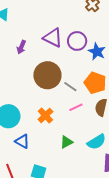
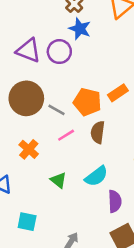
blue star: (97, 52) -> (80, 29), moved
green triangle: (66, 142) -> (58, 180), turned -48

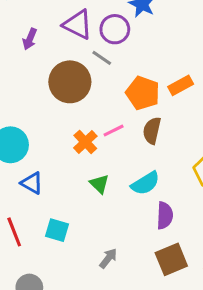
gray line: (57, 110) -> (102, 58), moved
orange cross: (29, 149) -> (85, 142), moved

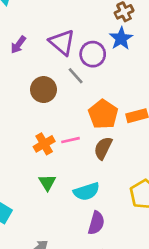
brown circle: (70, 82) -> (43, 90), size x0.7

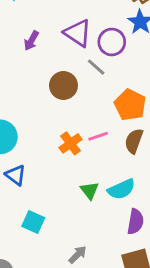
green triangle: (47, 182) -> (90, 190), moved

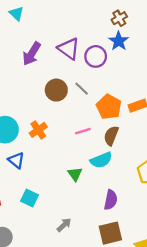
purple arrow: (31, 41) -> (32, 54), size x1.5
gray line: (96, 67) -> (82, 89), moved
orange cross: (70, 143) -> (38, 130), moved
cyan semicircle: (121, 189) -> (101, 160), moved

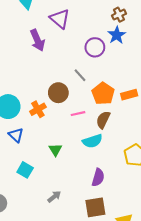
purple triangle: (69, 49) -> (60, 19), moved
purple arrow: (32, 54) -> (37, 40), turned -60
brown circle: (56, 90) -> (58, 93), moved
green triangle: (75, 174) -> (55, 150), moved

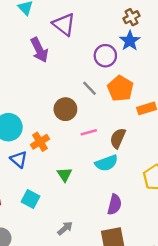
orange pentagon: (103, 94) -> (120, 88), moved
orange cross: (38, 109) -> (40, 142), moved

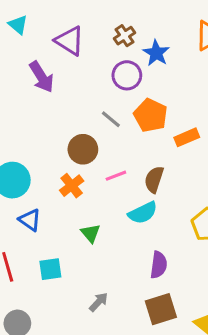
brown cross: (132, 17) -> (125, 36), moved
orange cross: (40, 142) -> (72, 186), moved
cyan square: (31, 199) -> (50, 269), turned -30

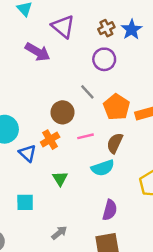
blue star: (156, 53) -> (132, 29), moved
purple arrow: (41, 77) -> (38, 52), turned -35
orange pentagon: (151, 115) -> (116, 107), moved
blue triangle: (30, 220) -> (27, 153), moved

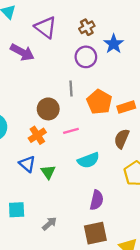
blue star: (132, 29) -> (114, 44), moved
gray line: (87, 92) -> (71, 89), turned 42
brown semicircle: (115, 143) -> (122, 139), moved
blue triangle: (27, 153) -> (27, 164), moved
cyan square: (25, 202) -> (17, 210), moved

